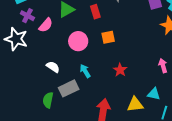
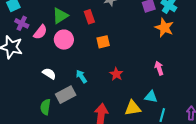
pink circle: (78, 41) -> (64, 40), moved

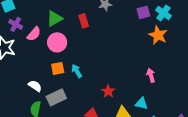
orange square: (103, 42) -> (58, 68), moved
white semicircle: (49, 74) -> (35, 86), moved
red star: (116, 74) -> (108, 91), moved
cyan arrow: (81, 76) -> (77, 71), moved

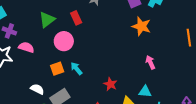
pink semicircle: (34, 34) -> (26, 47), moved, turned -105
orange star: (158, 35) -> (141, 26), moved
pink circle: (57, 42) -> (64, 41), moved

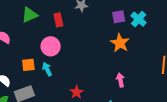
pink circle: (64, 41) -> (51, 46), moved

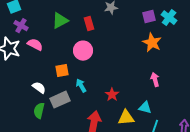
cyan arrow: (47, 69) -> (81, 86), moved

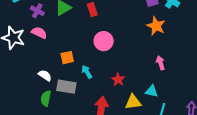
purple cross: (21, 26) -> (37, 11), moved
pink circle: (83, 51) -> (104, 41), moved
gray rectangle: (60, 100) -> (66, 87), turned 36

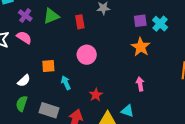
white semicircle: (45, 75) -> (24, 81), turned 96
gray rectangle: (66, 87) -> (49, 110), moved

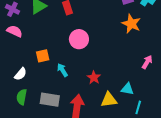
pink arrow: (140, 84) -> (147, 62), moved, turned 48

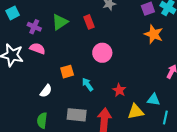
green semicircle: (22, 97) -> (42, 120), moved

